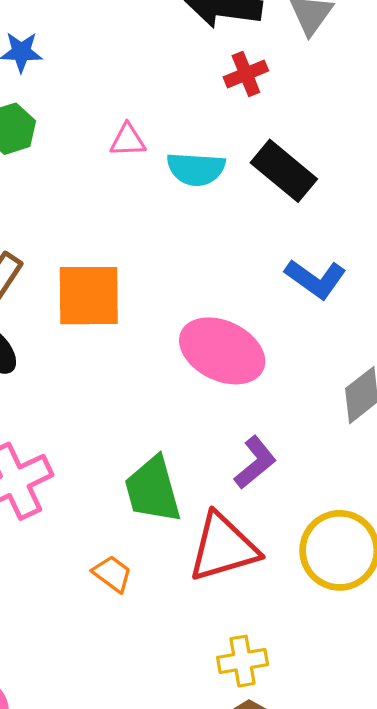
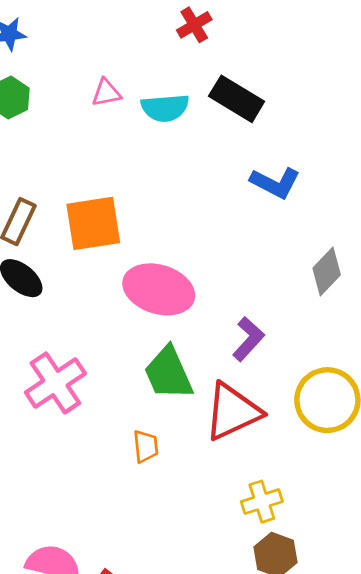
pink ellipse: (222, 351) -> (159, 289), moved
orange trapezoid: (112, 574) -> (146, 446), turned 56

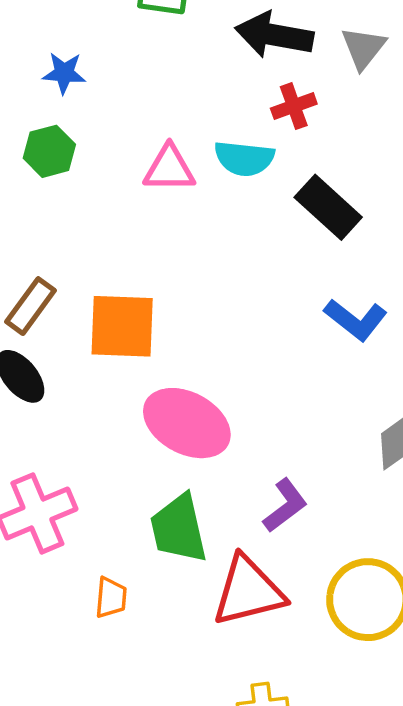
pink triangle: (106, 93) -> (169, 169), size x1.4
cyan semicircle: (165, 108) -> (244, 158), moved
orange trapezoid: (146, 446) -> (111, 598), moved

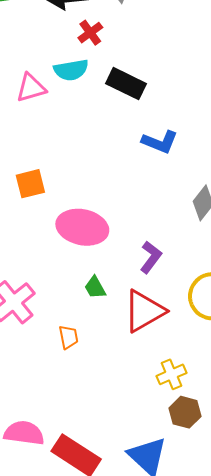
orange square: (122, 326) -> (30, 184), size x0.7
green trapezoid: (179, 529) -> (95, 288), size x0.6

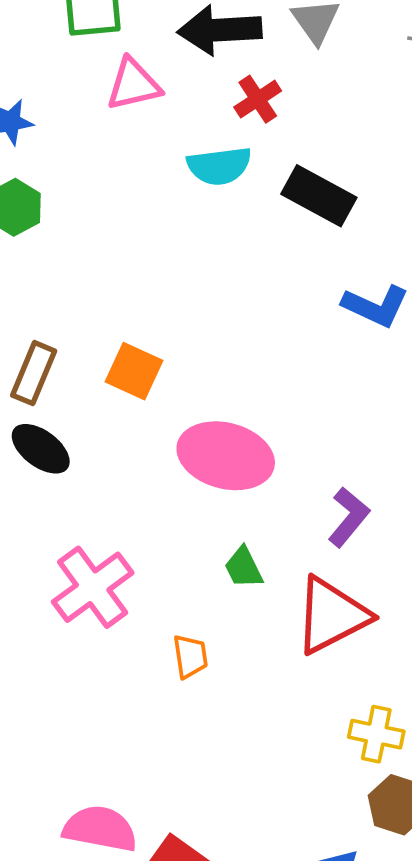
pink triangle: (31, 88) -> (133, 84), moved
orange square: (30, 184) -> (134, 371), turned 36
yellow cross: (171, 374) -> (376, 734), turned 32

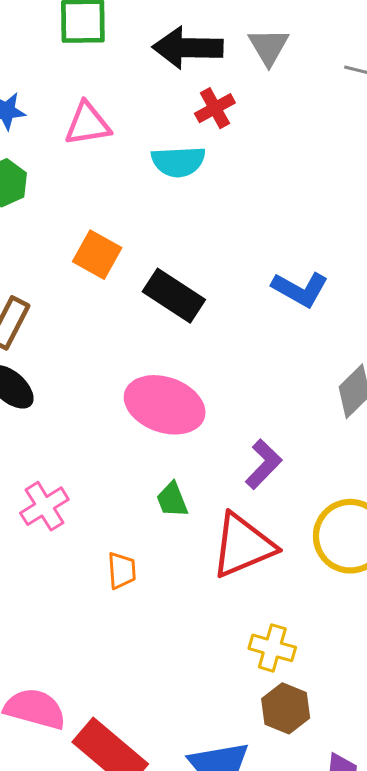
pink triangle: (133, 84) -> (87, 124), moved
black rectangle: (319, 196) -> (174, 296), moved
orange square: (134, 371) -> (97, 255), moved
pink cross: (93, 587) -> (44, 506), size x0.7

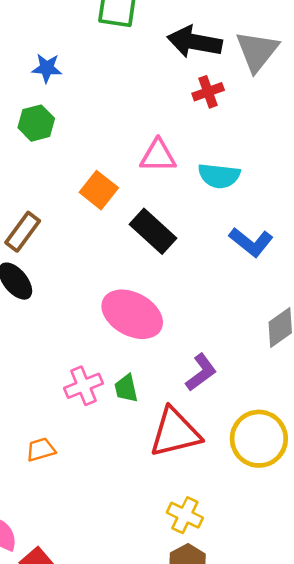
gray triangle: (269, 47) -> (257, 51), size x1.4
pink triangle: (87, 124) -> (158, 156), moved
cyan semicircle: (178, 162) -> (219, 176), moved
pink cross: (44, 506) -> (83, 386), moved
orange trapezoid: (122, 571) -> (41, 450), moved, turned -112

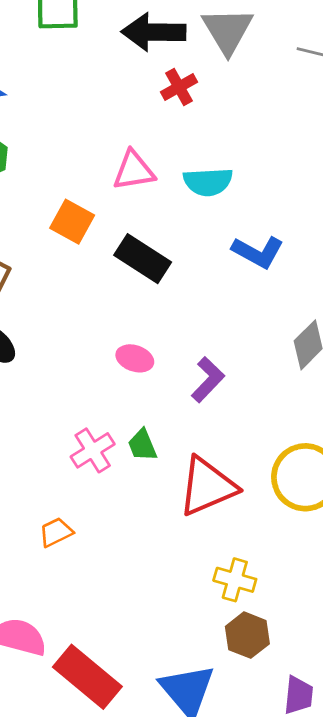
pink ellipse: (132, 314) -> (135, 358), size x0.5
purple L-shape: (201, 372) -> (208, 380), moved

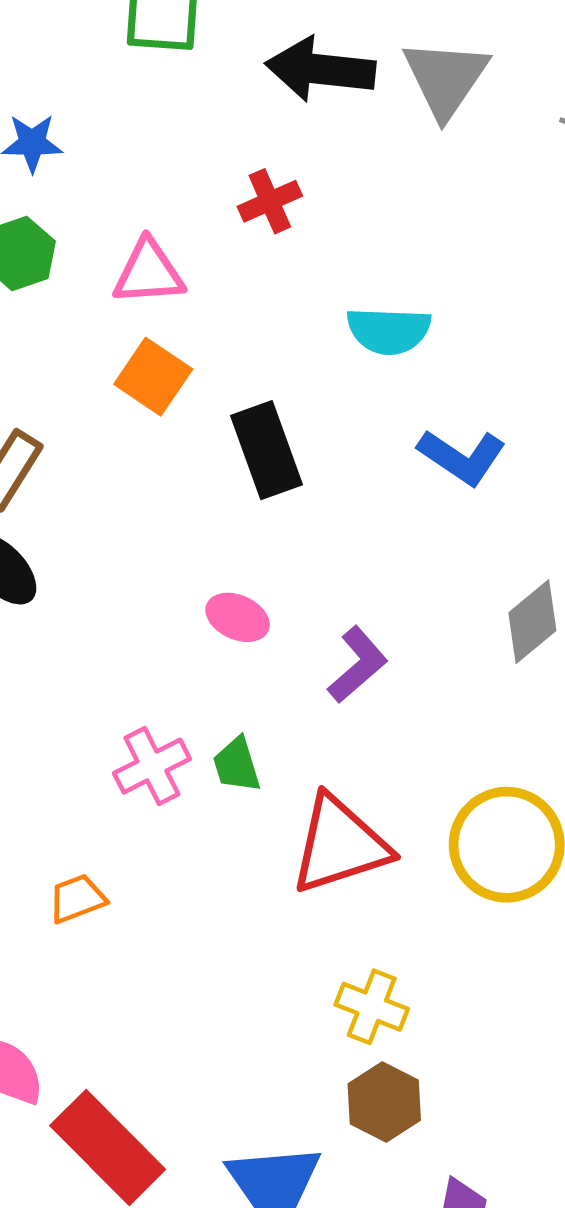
red cross: (179, 87) -> (270, 201), moved
pink triangle: (134, 171) -> (149, 272), moved
black rectangle: (143, 259) -> (266, 450), turned 32

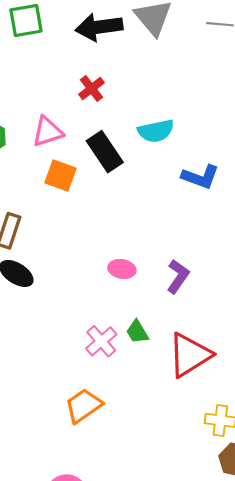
black rectangle: (266, 450) -> (105, 152), moved
orange trapezoid: (77, 899) -> (84, 406), size x1.5

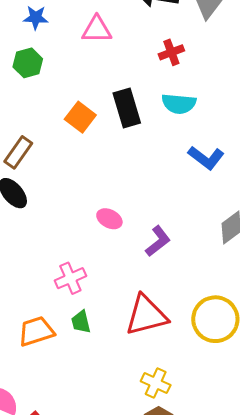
red cross: (92, 88) -> (171, 52), moved
pink triangle: (47, 132) -> (97, 30), moved
green trapezoid: (137, 332) -> (81, 322), moved

